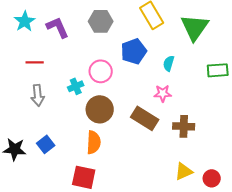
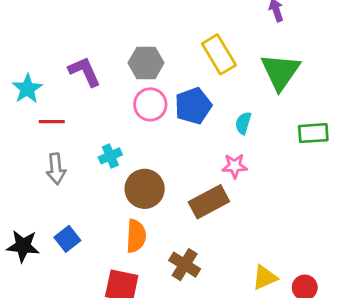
cyan star: (25, 21) -> (27, 89), moved
pink circle: (101, 71) -> (150, 104), moved
brown rectangle: (145, 118) -> (209, 202), turned -60
brown cross: (184, 126) -> (185, 265), moved, turned 30

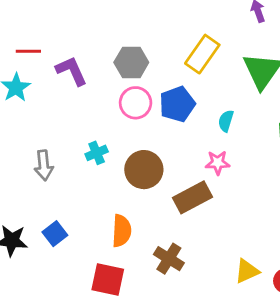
yellow rectangle: (219, 54) -> (202, 54), turned 66
red line: (52, 122) -> (28, 51), moved
brown circle: (145, 189) -> (144, 170), moved

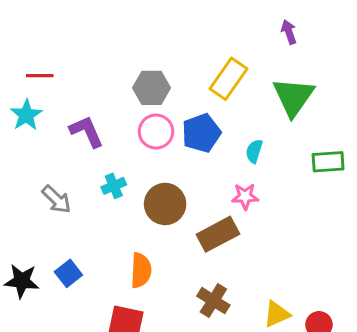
purple L-shape: (72, 71) -> (87, 132), moved
gray arrow: (44, 165) -> (56, 199), turned -40
brown cross: (169, 259) -> (213, 301), moved

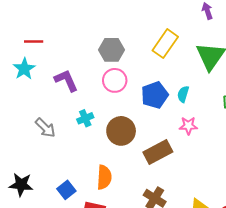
blue pentagon: (201, 133) -> (155, 95), moved
pink star: (245, 196) -> (188, 126), moved
blue square: (68, 273) -> (66, 190), moved

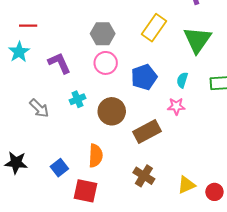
cyan semicircle: (183, 94) -> (182, 80), moved

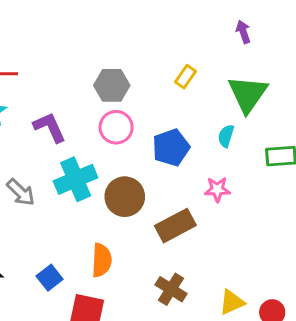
yellow rectangle: (154, 28) -> (185, 77), size x0.6
cyan semicircle: (182, 80) -> (226, 136), moved
cyan cross: (77, 99) -> (76, 179), size x1.8

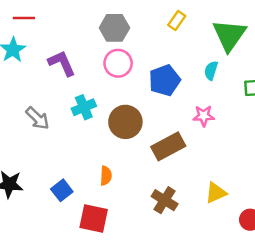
cyan cross: (76, 179) -> (84, 107), size x0.7
orange semicircle: (102, 260) -> (106, 176), size x0.7
yellow triangle: (232, 302) -> (216, 193), moved

